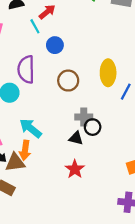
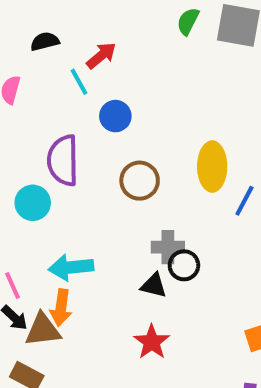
cyan arrow: (31, 128) -> (71, 267), turned -45

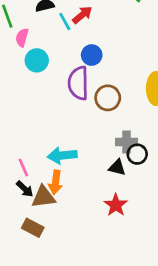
cyan line: (79, 82) -> (65, 22), moved
purple semicircle: (63, 160) -> (78, 83), moved
cyan circle: (33, 203) -> (37, 60), moved

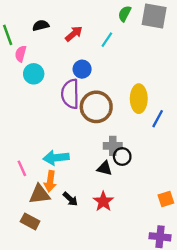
cyan line: (65, 22) -> (107, 40), moved, turned 63
brown circle: (108, 98) -> (96, 107), size x1.4
black arrow: (25, 189) -> (70, 199), moved

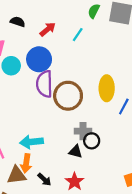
black semicircle: (41, 25) -> (18, 22), turned 32
blue circle: (82, 69) -> (39, 59), moved, size x1.5

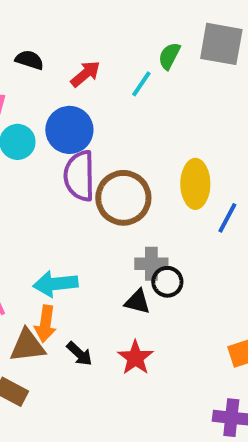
green semicircle: (94, 11) -> (169, 56), moved

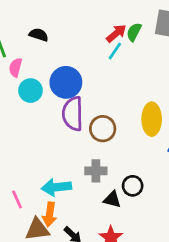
red arrow: (85, 74) -> (116, 33), moved
brown circle: (123, 198) -> (103, 129), size x0.7
gray cross: (151, 264) -> (96, 171), moved

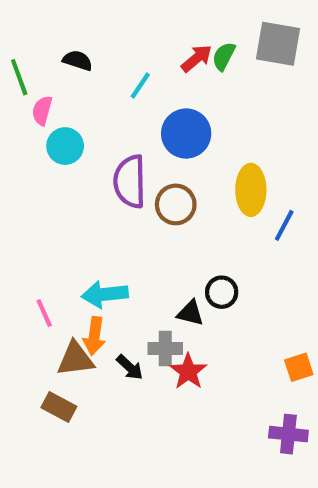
cyan line: (115, 51) -> (140, 86), moved
blue circle: (66, 82) -> (186, 134), moved
gray cross: (96, 171) -> (165, 349), moved

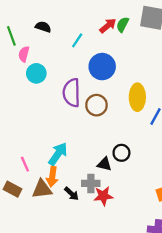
cyan arrow: (105, 294) -> (58, 154), turned 130
red star: (188, 371) -> (103, 196), turned 30
brown rectangle: (59, 407) -> (12, 189), moved

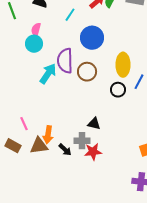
pink semicircle: (24, 54) -> (36, 30), moved
black circle: (121, 153) -> (118, 90), moved
cyan arrow: (58, 154) -> (48, 74), moved

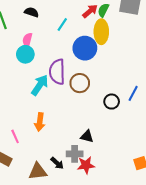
yellow ellipse: (123, 65) -> (101, 32), moved
orange arrow: (48, 135) -> (40, 122), moved
brown triangle: (39, 146) -> (38, 171), moved

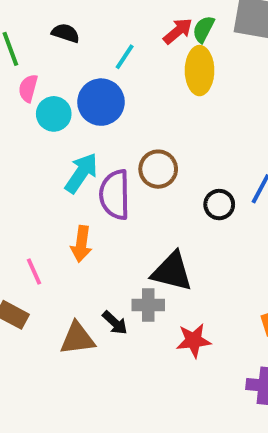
pink semicircle: (27, 40) -> (28, 88), moved
blue circle: (85, 48) -> (101, 102), moved
purple semicircle: (57, 72) -> (115, 195), moved
black triangle: (87, 136) -> (172, 272), size x1.6
red star: (86, 165) -> (194, 340), moved

